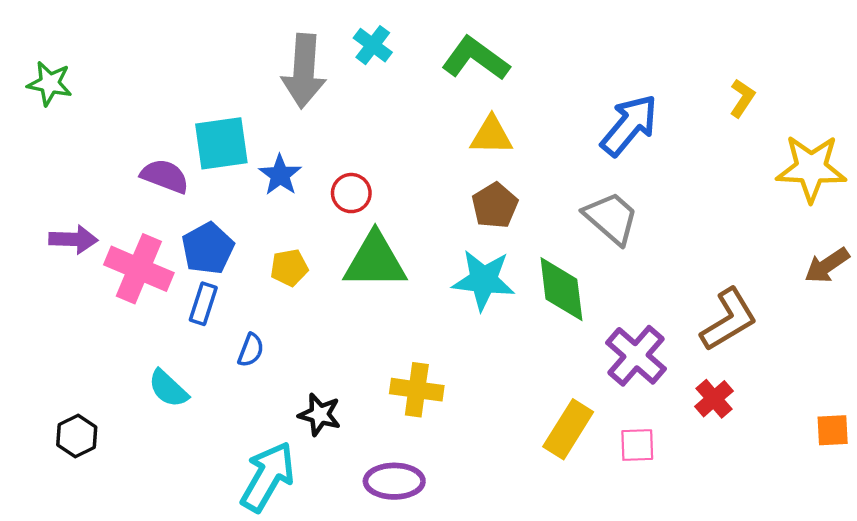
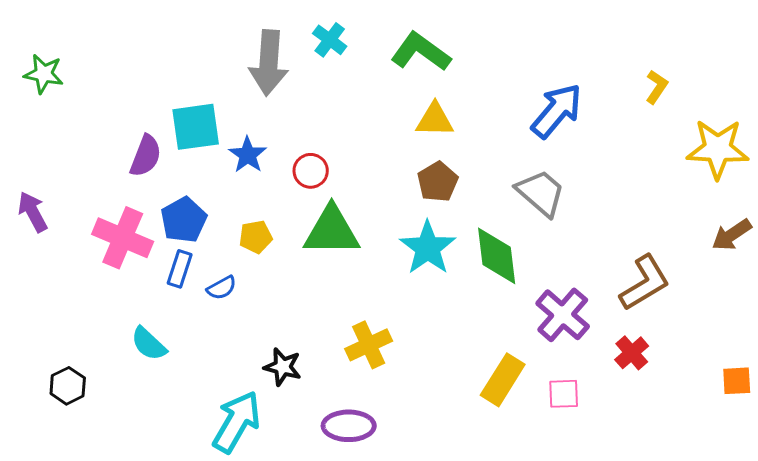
purple semicircle: (165, 176) -> (146, 156), turned 90
purple arrow: (73, 239) -> (33, 212), moved, turned -120
cyan star: (483, 280) -> (428, 248), turned 30
blue semicircle: (251, 350) -> (222, 288), moved, turned 40
yellow cross: (417, 390) -> (369, 345), turned -33

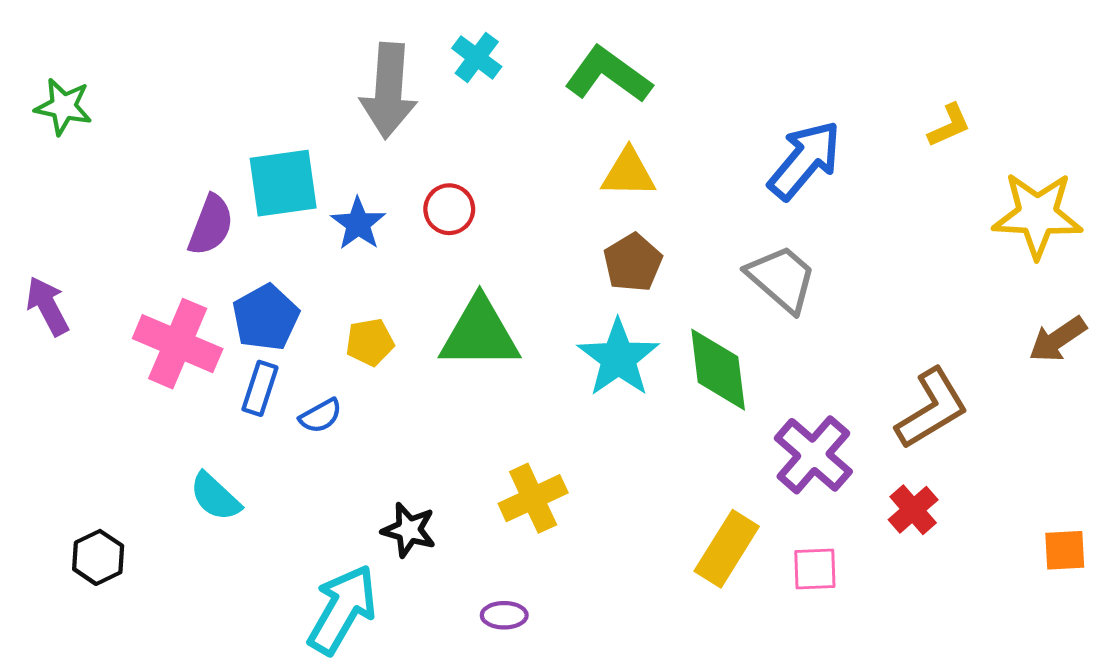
yellow L-shape: (657, 87) -> (949, 125), turned 32
red circle: (311, 171) -> (449, 209), moved
purple ellipse: (349, 426) -> (504, 615), size x0.6

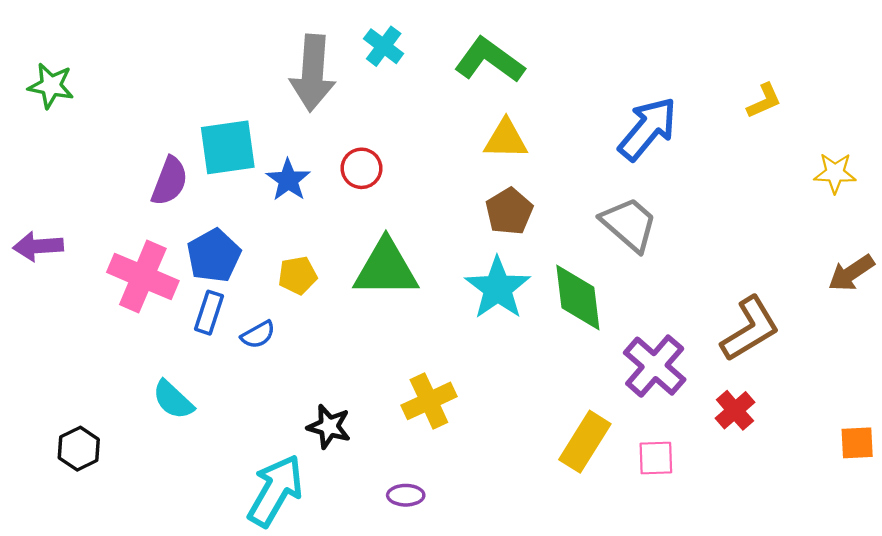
yellow star: (1037, 215) -> (835, 173), size x0.6
purple arrow: (48, 306) -> (38, 246), turned -66

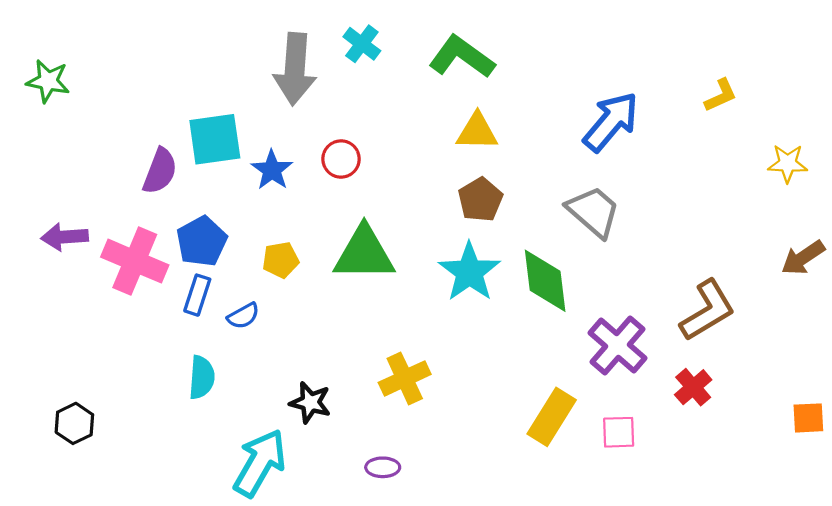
purple arrow: (38, 246) -> (65, 237), moved
cyan semicircle: (173, 400) -> (202, 377), moved, turned -129

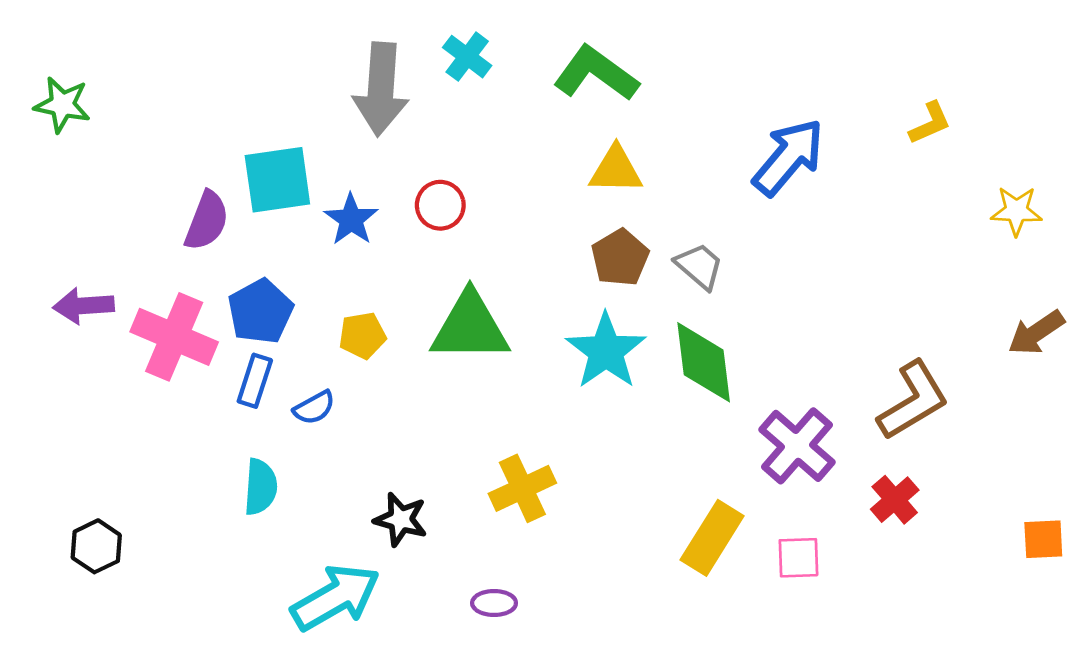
gray trapezoid: (593, 212) -> (699, 266), moved, size x0.7
cyan arrow: (260, 463) -> (336, 597), turned 30

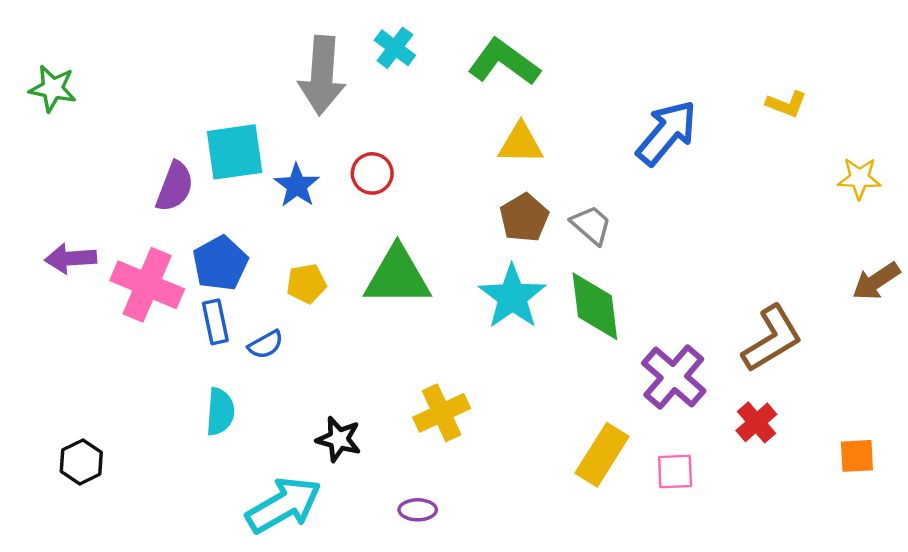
yellow L-shape: (930, 123) -> (786, 104), turned 45
blue rectangle: (255, 381) -> (215, 322), turned -30
orange square: (1043, 539) -> (857, 456), moved

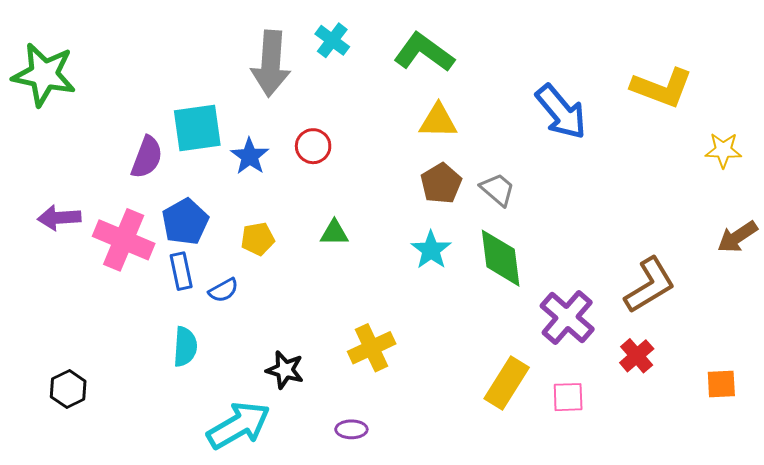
green star: (53, 88) -> (44, 75), size x1.6
yellow L-shape: (786, 104) -> (662, 88), size x1.8
blue arrow: (667, 133) -> (561, 112), turned 100
green triangle: (397, 276) -> (334, 233), size x0.5
cyan star: (512, 297) -> (431, 250), size x0.7

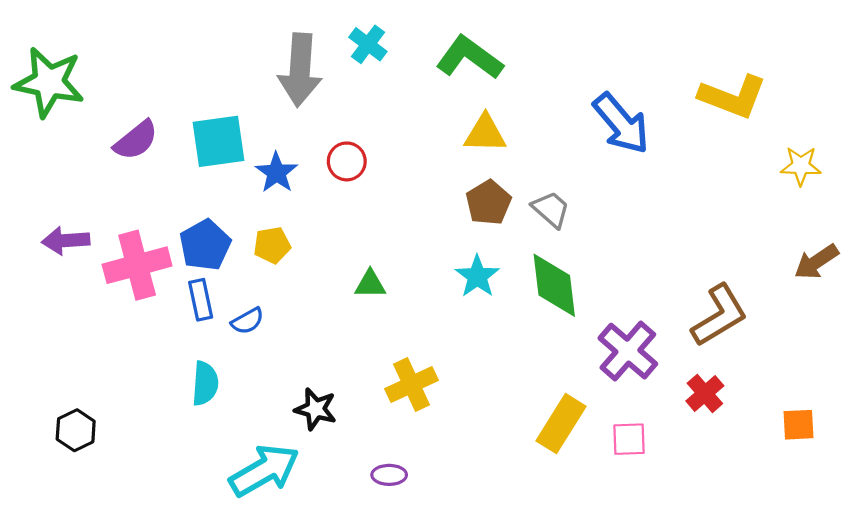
purple semicircle: (147, 157) -> (136, 140), moved, turned 30
green triangle: (334, 233) -> (370, 284), moved
yellow pentagon: (258, 239) -> (272, 245), moved
pink cross: (124, 240) -> (137, 265), turned -38

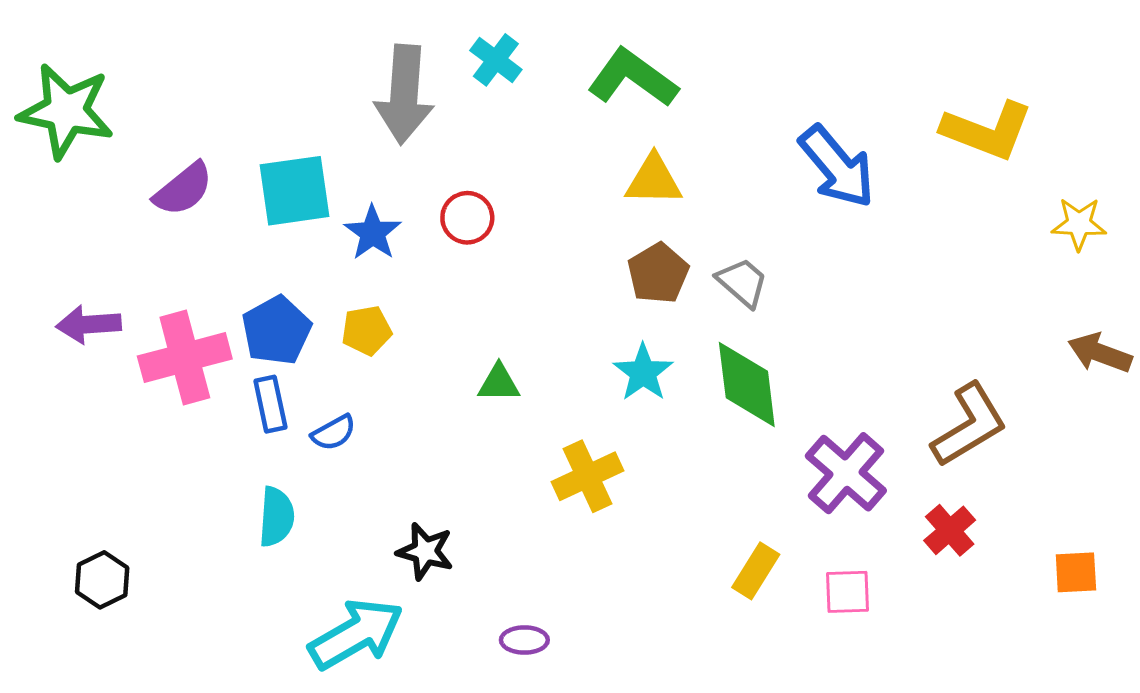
brown arrow: (816, 262) -> (1100, 353), turned 54
yellow cross: (411, 385) -> (588, 476), moved
yellow rectangle: (561, 424) -> (756, 571), size x0.7

